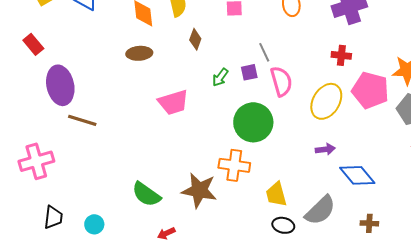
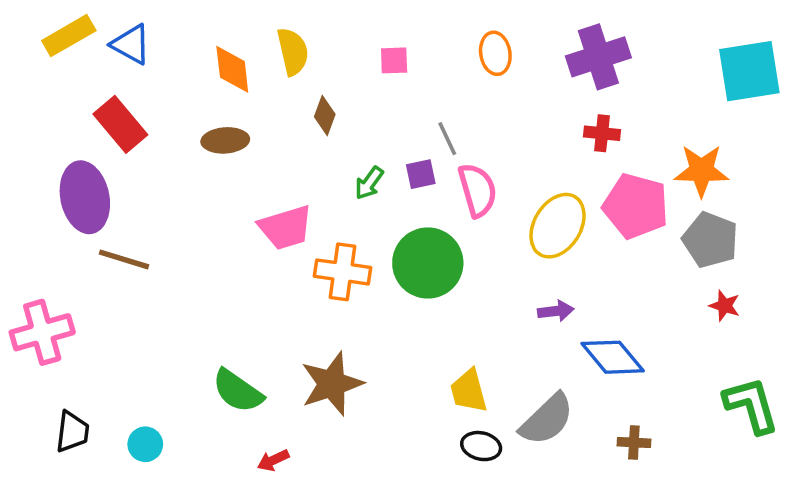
red rectangle: (33, 44) -> (120, 124), moved, size x1.4
red cross: (341, 55) -> (602, 133), moved
orange cross: (234, 165) -> (343, 272), moved
brown star: (199, 190) -> (332, 384), turned -30

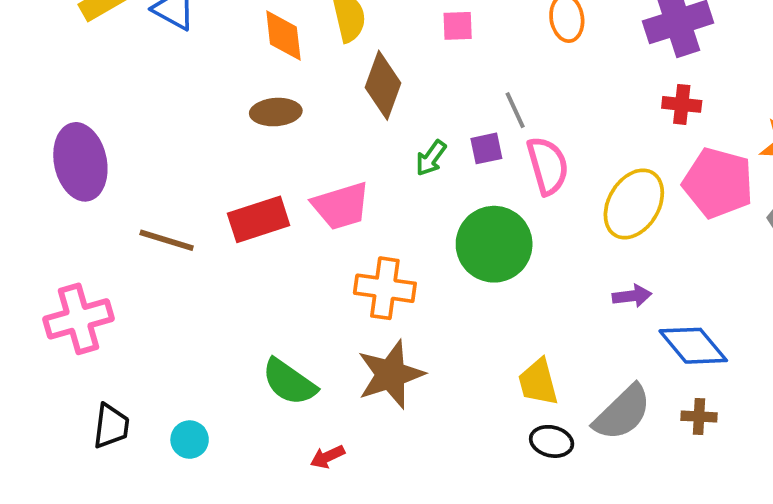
brown diamond: (325, 116) -> (383, 85), size x1.6
red rectangle: (120, 124) -> (259, 219), moved, turned -68
purple ellipse: (85, 197) -> (80, 162), moved
orange cross: (343, 272) -> (385, 288), moved
brown cross: (634, 442) -> (699, 417), moved

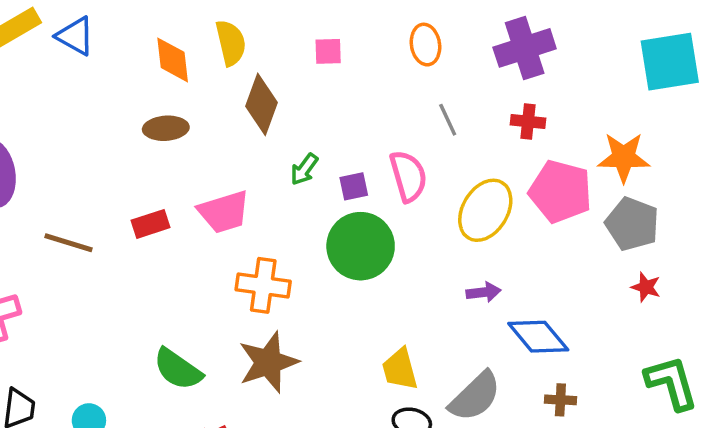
gray line: (515, 110) -> (448, 120), moved
purple square: (486, 148) -> (354, 186), moved
red rectangle: (259, 219) -> (150, 224), size x0.7
brown cross: (699, 417) -> (560, 400), moved

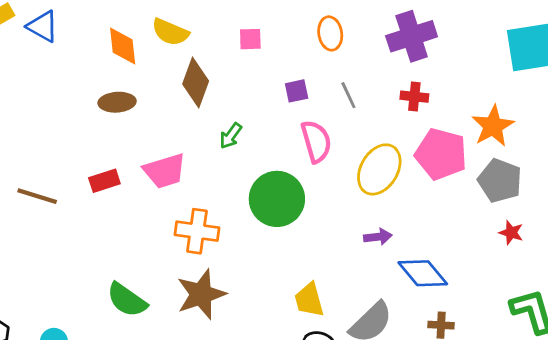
yellow semicircle: (231, 43) -> (170, 32), turned 126
orange star: (624, 157) -> (493, 126), turned -30
purple square: (354, 186) -> (297, 91), moved

